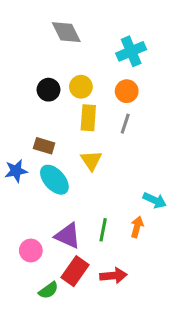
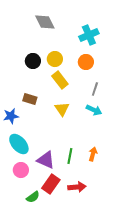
yellow rectangle: (88, 118) -> (60, 80), turned -42
gray line: (125, 124) -> (95, 89), moved
cyan ellipse: (54, 180) -> (19, 144), moved
cyan arrow: (155, 200) -> (94, 110), moved

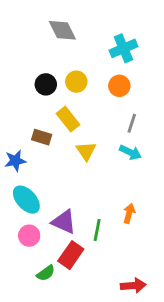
yellow rectangle: (60, 80) -> (68, 119), moved
green line: (70, 156) -> (97, 230), moved
red arrow: (77, 187) -> (133, 286), moved

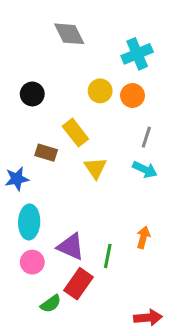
yellow circle: (76, 82) -> (100, 91), moved
black circle: (46, 84) -> (32, 94), moved
cyan ellipse: (26, 200) -> (29, 222), turned 44

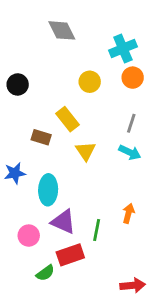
black circle: (32, 94) -> (18, 84), moved
orange circle: (132, 96) -> (133, 78), moved
blue star: (17, 179) -> (15, 173), moved
cyan ellipse: (29, 222) -> (48, 190), moved
red rectangle: (79, 284) -> (70, 255), turned 36

